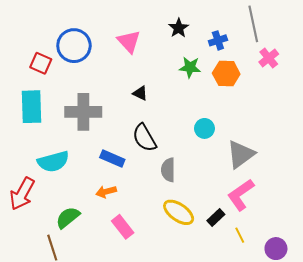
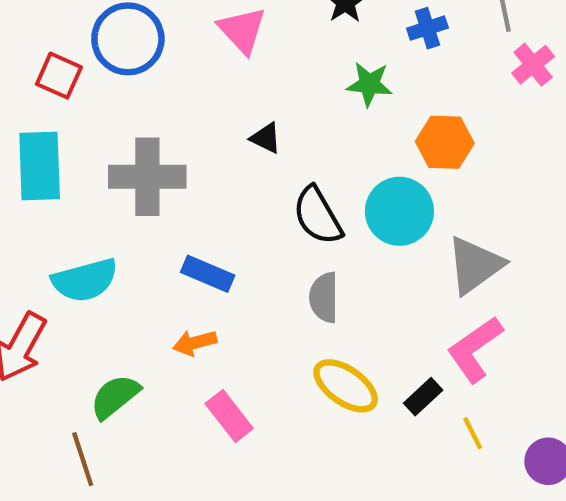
orange hexagon: (226, 74) -> (445, 142), moved
cyan circle: (204, 128) -> (399, 211), size x1.6
black semicircle: (144, 138) -> (318, 216), moved

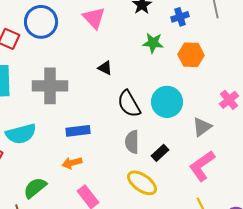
pink cross: (533, 65) -> (229, 100), moved
orange hexagon: (445, 142) -> (191, 55), moved
gray triangle: (475, 265) -> (202, 127), size x0.7
blue rectangle: (208, 274) -> (78, 131), turned -30
black rectangle: (423, 397) -> (160, 153), moved

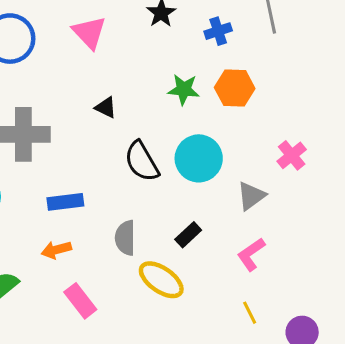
green star: (153, 43) -> (184, 89), moved
gray semicircle: (132, 142) -> (125, 238), moved
pink L-shape: (202, 166) -> (251, 254), size x0.7

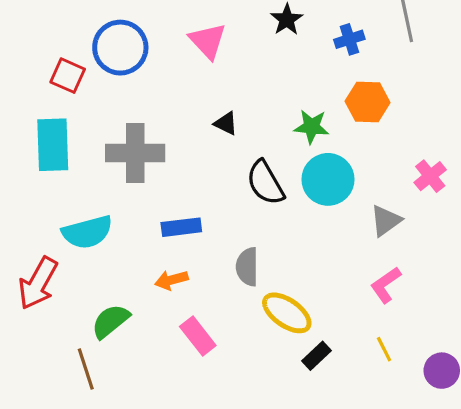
green star: (184, 89) -> (312, 127), moved
black rectangle: (188, 235) -> (316, 356), moved

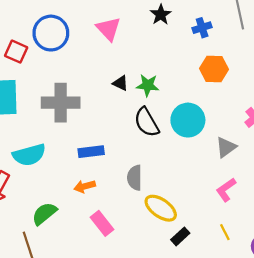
green star: (312, 127) -> (148, 85), moved

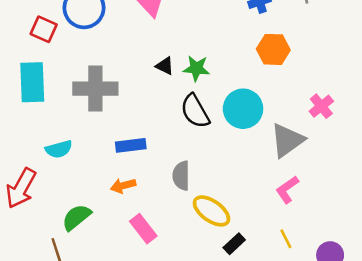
gray triangle: (226, 147) -> (287, 140), size x1.4
cyan semicircle: (29, 155) -> (59, 149), size x0.7

